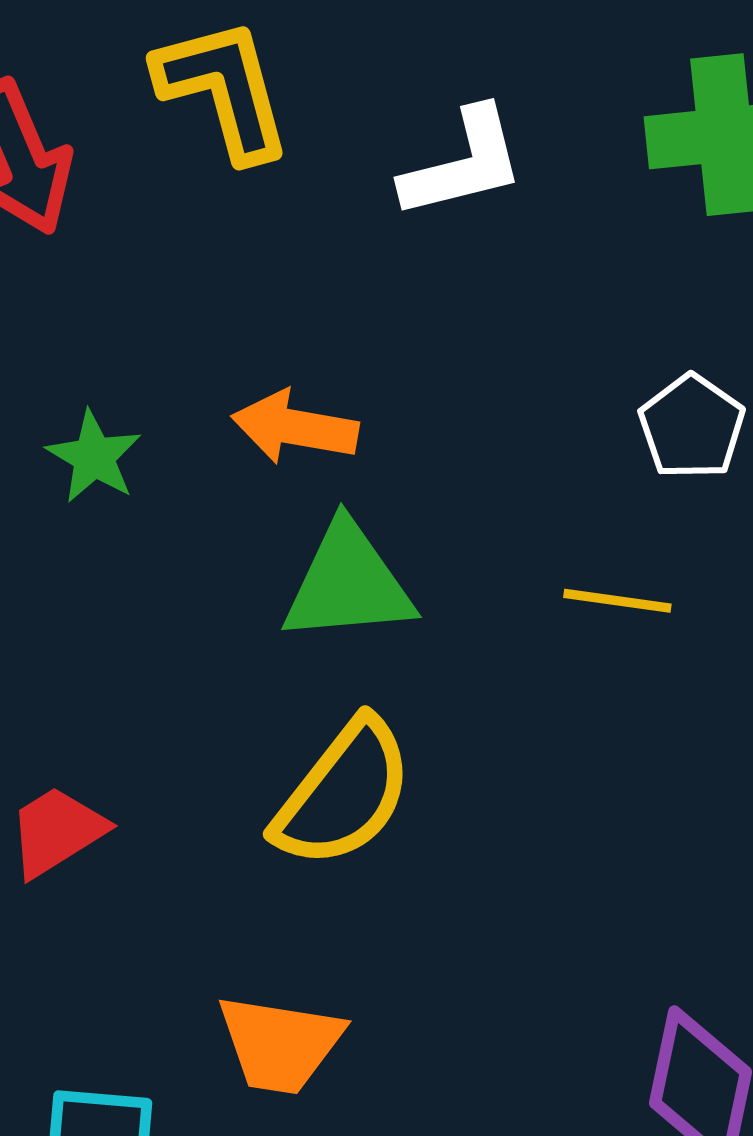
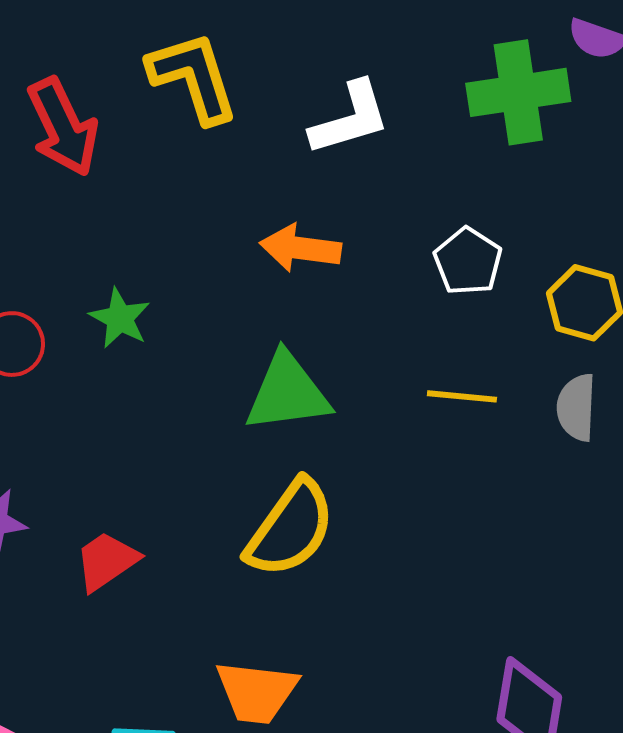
orange arrow: (295, 427) -> (300, 248), moved
white pentagon: (692, 427) -> (468, 261), moved

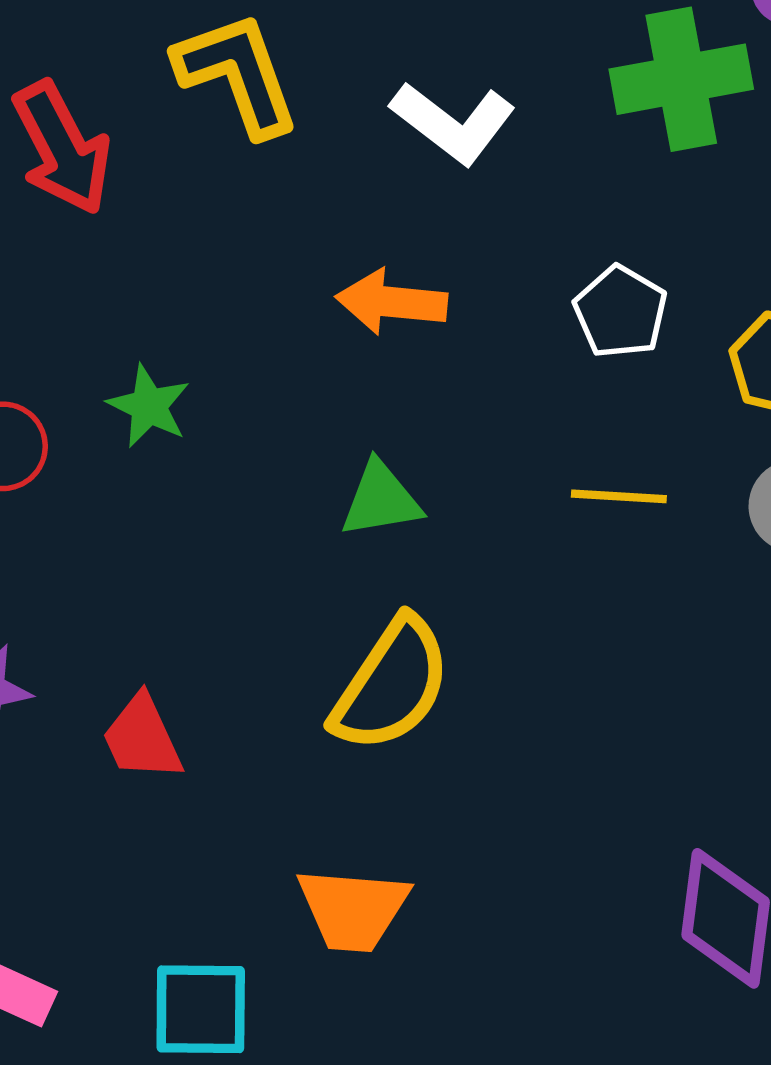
white L-shape: (350, 118) -> (453, 123), turned 56
green triangle: (287, 393) -> (381, 500), size x0.7
red trapezoid: (107, 561) -> (142, 738), turned -78

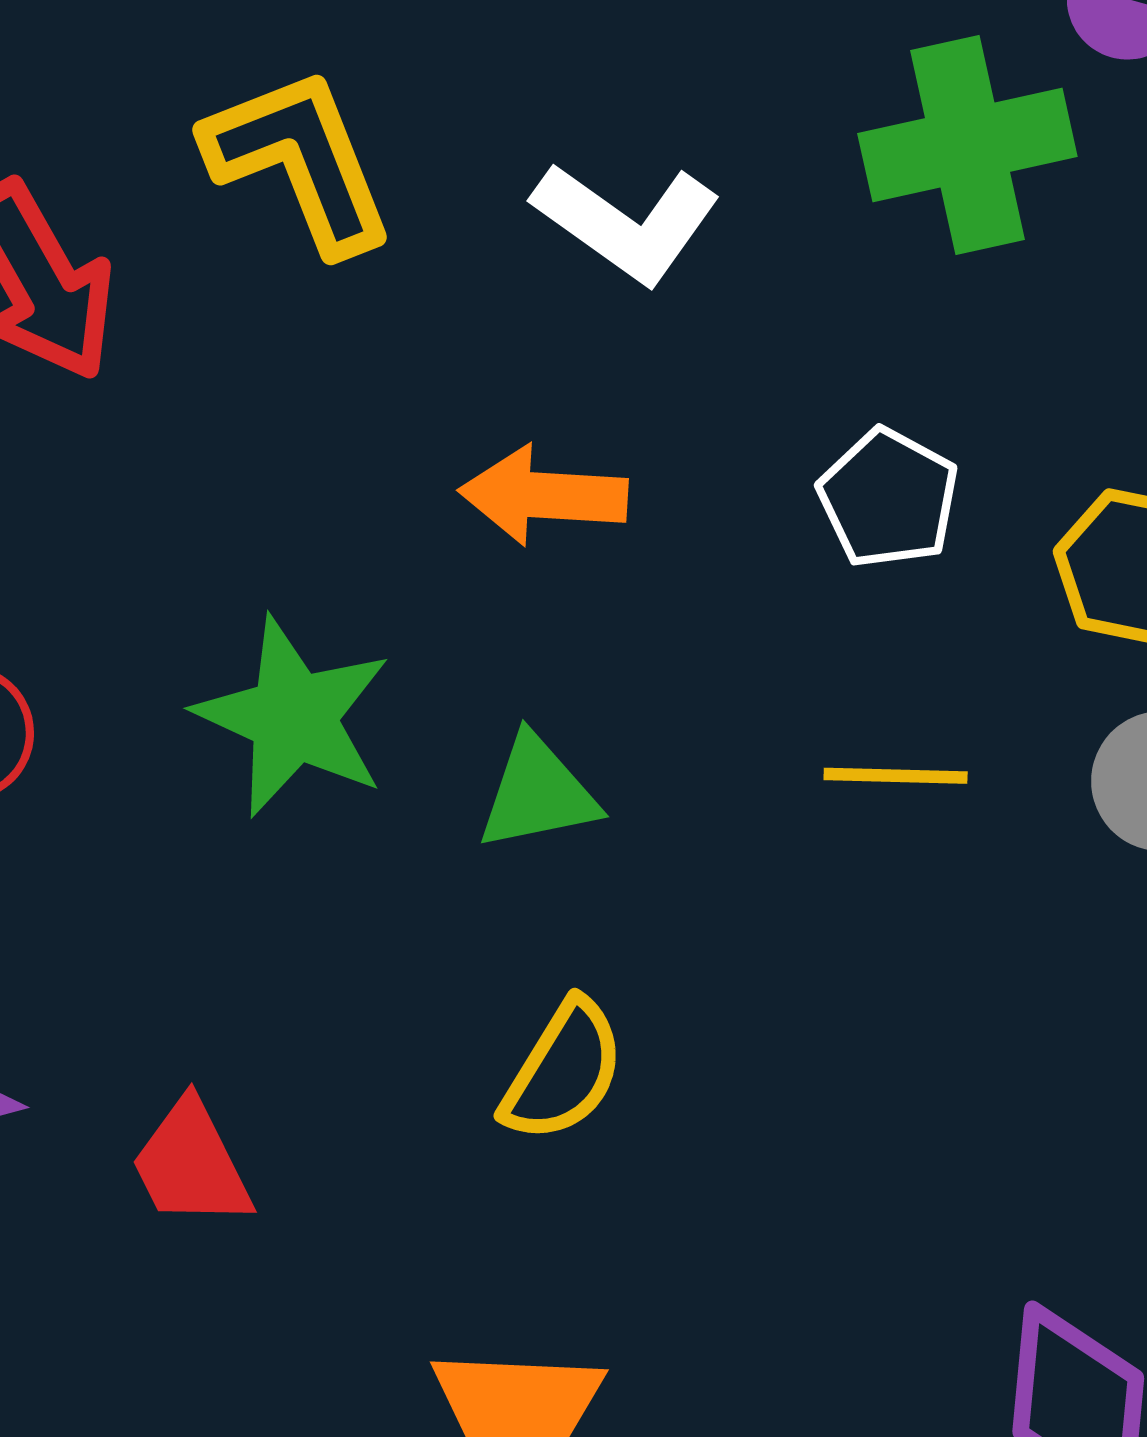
green star: (149, 406) -> (293, 717), moved, size x1.6
yellow semicircle: (391, 685) -> (563, 1071), size x0.7

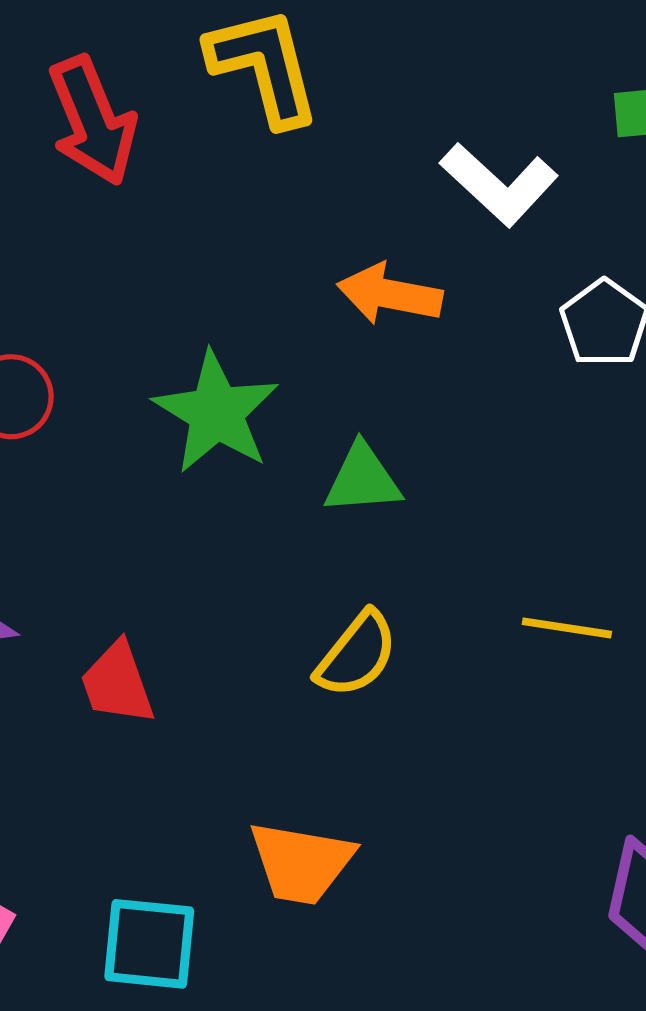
white L-shape: (627, 222) -> (499, 184), moved
yellow line: (896, 776) -> (567, 628), moved

